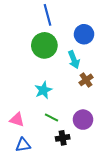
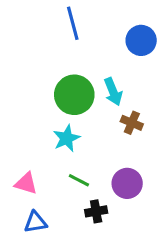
blue circle: (84, 34) -> (141, 40), moved
green circle: (44, 45) -> (74, 95), moved
brown cross: (86, 80) -> (132, 123), turned -32

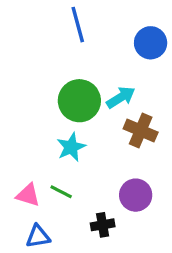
cyan arrow: (113, 92) -> (121, 97), turned -100
brown cross: (132, 123) -> (141, 131), size x1.4
green line: (79, 180) -> (61, 192), moved

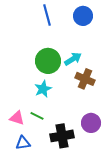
blue circle: (151, 43) -> (83, 16), moved
purple circle: (136, 195) -> (91, 123), moved
black cross: (103, 225) -> (62, 136), size x1.6

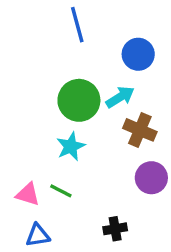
blue circle: (83, 16) -> (138, 54), moved
purple circle: (91, 123) -> (151, 178), moved
black cross: (62, 136) -> (115, 229), moved, size x0.6

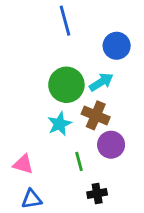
brown cross: (140, 130) -> (96, 115), moved
purple circle: (151, 178) -> (111, 145), moved
green line: (61, 191) -> (79, 161), moved, turned 48

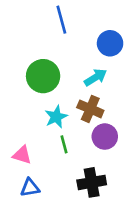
green circle: (66, 85) -> (43, 76), moved
green line: (79, 161) -> (64, 144), moved
black cross: (97, 194) -> (92, 182), size x1.5

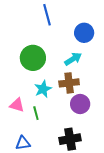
brown cross: (90, 109) -> (69, 83), turned -30
green line: (64, 144) -> (36, 113), moved
pink triangle: (22, 155) -> (17, 105), moved

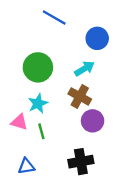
blue line: (47, 15) -> (54, 17), turned -45
brown cross: (69, 83) -> (80, 96), turned 36
cyan star: (43, 89) -> (38, 103), moved

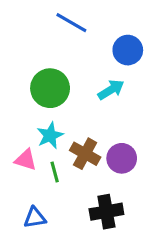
brown cross: (80, 96) -> (85, 154), moved

